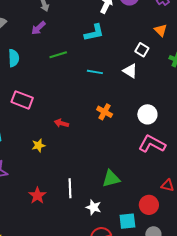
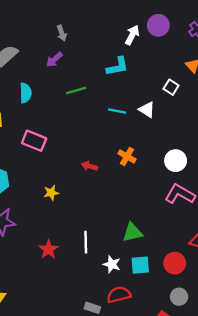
white triangle: (130, 71) -> (147, 110), moved
red arrow: (61, 123) -> (89, 166), moved
cyan square: (127, 221) -> (140, 265), moved

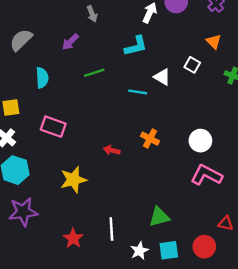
gray arrow: (62, 33) -> (92, 14), moved
white triangle: (147, 110) -> (162, 77), moved
yellow star: (51, 193) -> (73, 180), size x1.6
white star: (112, 264) -> (139, 251), turned 30

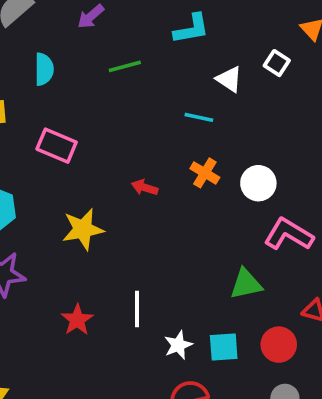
cyan line: (138, 92) -> (199, 117), moved
white circle: (200, 141) -> (258, 183), moved
green triangle: (159, 217) -> (246, 284), moved

